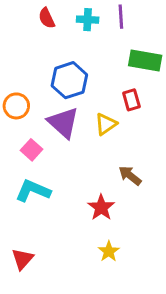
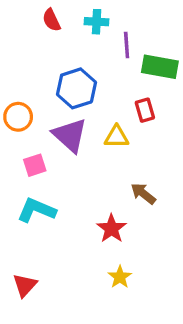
purple line: (121, 17) -> (127, 45), moved
yellow triangle: (106, 124) -> (117, 137), turned 35
pink square: (32, 150) -> (35, 165), turned 30

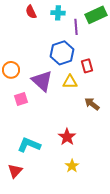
green rectangle: (160, 67) -> (96, 15), moved, turned -35
blue hexagon: (76, 88) -> (62, 53), moved
brown arrow: (143, 194) -> (92, 104), moved
cyan L-shape: (36, 210) -> (29, 145), moved

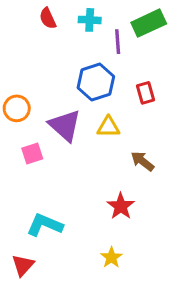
red rectangle: (87, 66) -> (146, 93), moved
red star: (67, 137) -> (121, 206), moved

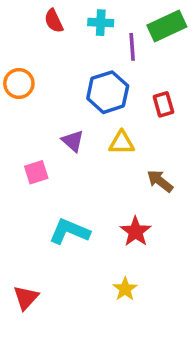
orange circle: (17, 108) -> (19, 83), moved
purple triangle: (65, 125) -> (73, 141), size x0.6
cyan L-shape: (45, 225) -> (69, 231), moved

